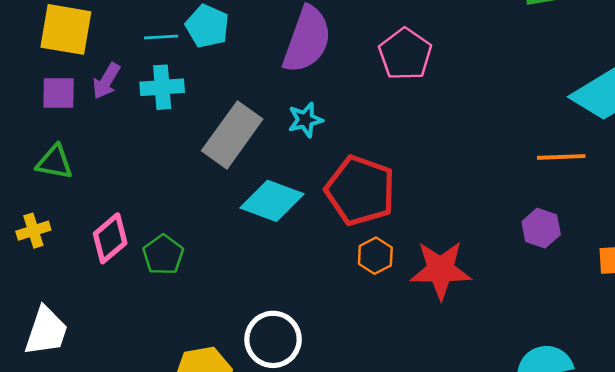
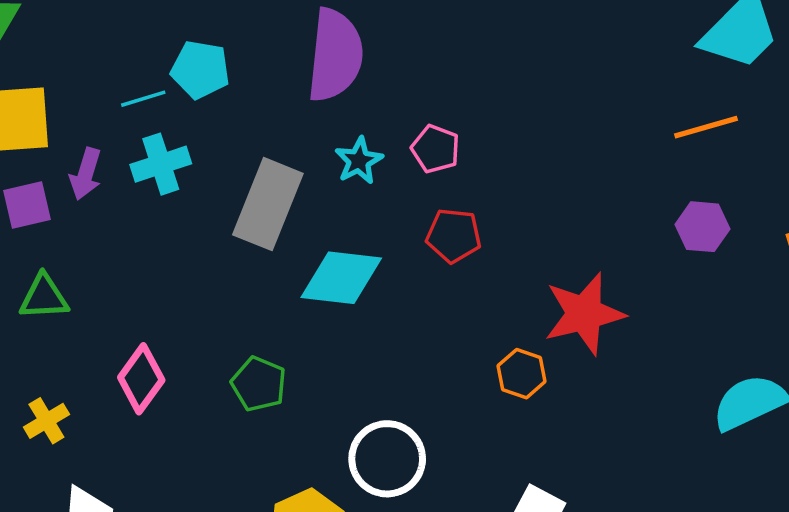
pink pentagon: (405, 54) -> (436, 149), moved, size x0.7
red pentagon: (360, 190) -> (454, 236), size x0.6
yellow cross: (33, 231) -> (46, 421), moved
green pentagon: (163, 255) -> (259, 384), moved
orange hexagon: (375, 256) -> (522, 374), moved

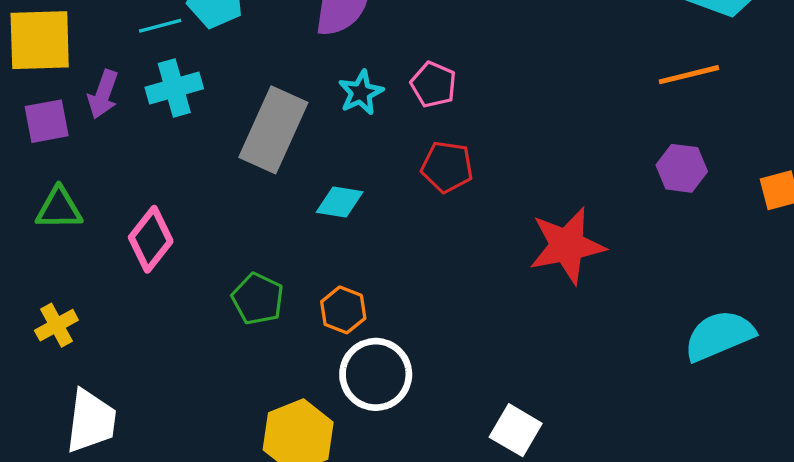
cyan diamond: (341, 278) -> (340, 202), size x0.6
orange hexagon: (522, 374) -> (343, 310), moved
pink diamond: (141, 379) -> (151, 239), moved

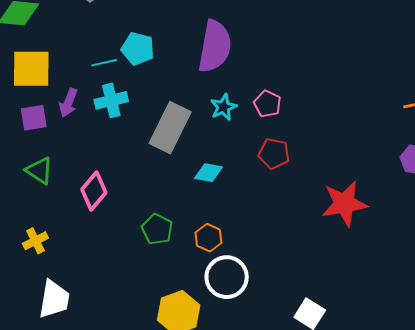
green triangle: (59, 209) -> (39, 171), turned 32

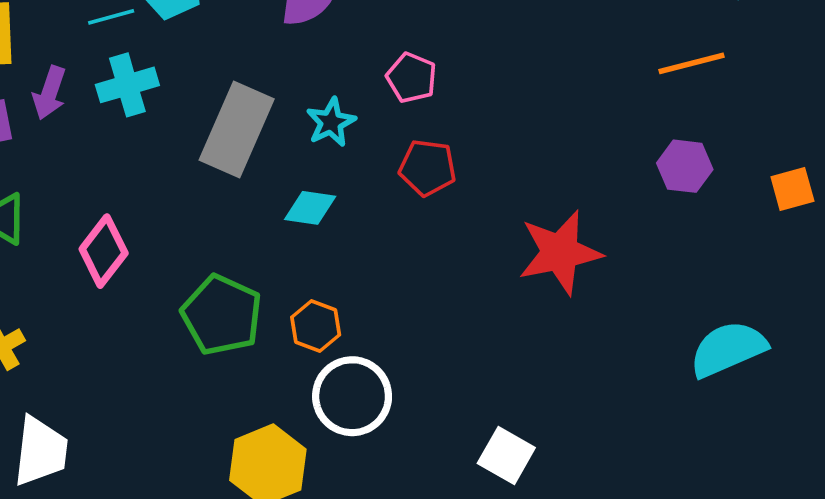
cyan star: (224, 107) -> (331, 122), moved
green pentagon: (157, 229) -> (222, 315), size x1.4

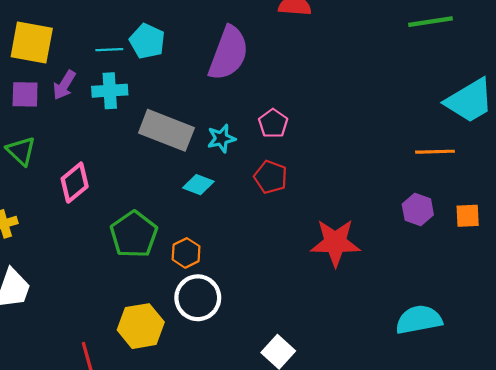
gray rectangle: (237, 129) -> (166, 130), turned 75
orange square: (792, 189) -> (468, 216), moved

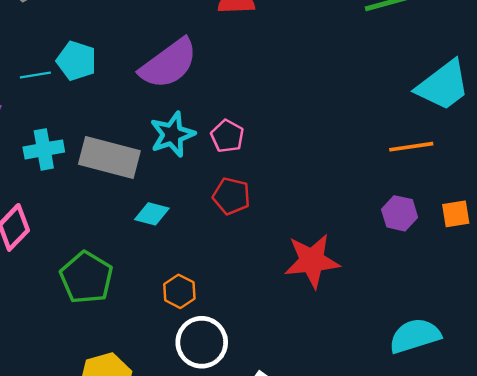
purple semicircle: (228, 53) -> (169, 64), turned 40
cyan cross: (110, 91) -> (44, 149), moved
cyan star: (221, 138) -> (172, 134), moved, size x1.4
orange hexagon: (186, 253) -> (179, 291), moved
white circle: (198, 298) -> (202, 342), moved

